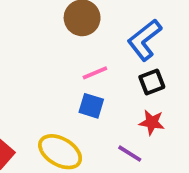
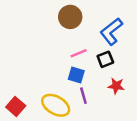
black square: (152, 82) -> (105, 59), moved
purple line: (130, 154) -> (83, 96), moved, turned 42

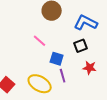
blue L-shape: (111, 31) -> (86, 23), turned 65
pink line: (79, 53) -> (40, 41), moved, turned 64

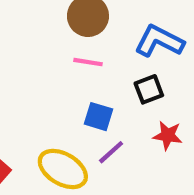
pink line: (40, 41) -> (88, 62), moved, turned -32
purple line: (63, 76) -> (111, 152), turned 64

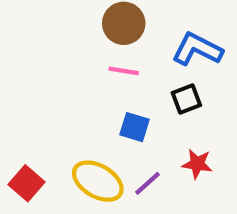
red star: (168, 135) -> (197, 164), moved
purple line: (111, 152) -> (147, 183), moved

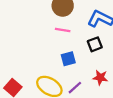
blue square: (135, 127) -> (68, 59), turned -32

